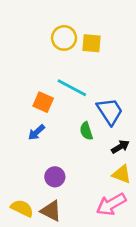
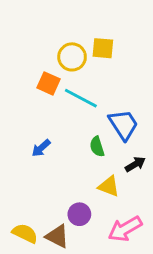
yellow circle: (64, 38) -> (72, 57), moved
orange square: (43, 102) -> (49, 83), moved
yellow triangle: (122, 174) -> (109, 186), moved
purple circle: (55, 177) -> (79, 214), moved

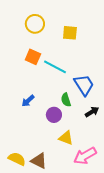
yellow circle: (72, 57) -> (35, 24), moved
yellow triangle: (109, 186) -> (66, 138), moved
purple circle: (79, 214) -> (54, 115), moved

